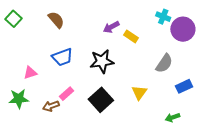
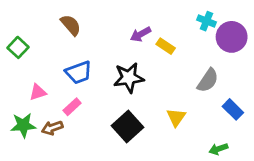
green square: (14, 19) -> (18, 47), moved
blue rectangle: (184, 86) -> (233, 109), turned 70
pink rectangle: (67, 94) -> (72, 107), moved
brown arrow: (51, 106) -> (52, 128), moved

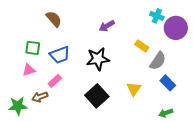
yellow rectangle: (166, 46) -> (142, 46), moved
green square: (18, 47) -> (33, 48), moved, turned -35
blue rectangle: (233, 109) -> (168, 83), moved
green star: (23, 125) -> (18, 106), moved

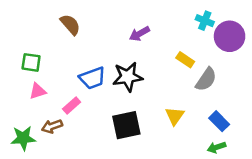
green square: (33, 48) -> (31, 62), moved
blue trapezoid: (60, 55) -> (92, 78), moved
blue rectangle: (168, 83) -> (219, 121), moved
black square: (97, 96) -> (126, 125), turned 30

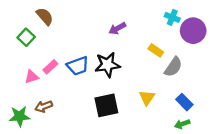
brown semicircle: (70, 25) -> (45, 16), moved
green square: (31, 62) -> (26, 37), moved, turned 35
pink rectangle: (72, 105) -> (50, 67), moved

